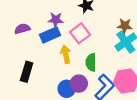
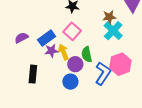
purple star: (56, 20) -> (51, 51), moved
purple circle: (79, 84) -> (75, 64), moved

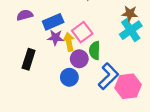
pink square: (72, 31) -> (82, 32), moved
pink hexagon: (120, 64) -> (128, 86), moved

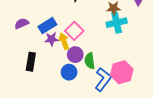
cyan cross: (131, 30) -> (117, 23), turned 30
green semicircle: (95, 51) -> (90, 61), moved
blue L-shape: (108, 76) -> (103, 79), moved

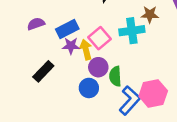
cyan cross: (117, 23) -> (132, 31), moved
black rectangle: (31, 62) -> (43, 71), turned 30

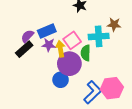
purple semicircle: (36, 24) -> (27, 36), moved, turned -32
purple circle: (98, 67) -> (69, 64), size x1.5
black rectangle: (43, 71) -> (24, 49), moved
green semicircle: (115, 76) -> (86, 53), moved

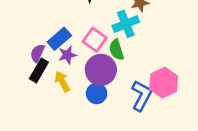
yellow arrow: (60, 49) -> (62, 81), moved

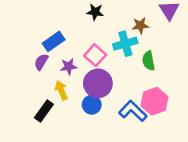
blue rectangle: (59, 39) -> (54, 41), moved
green semicircle: (116, 50) -> (148, 61), moved
black rectangle: (39, 70) -> (44, 111), moved
blue L-shape: (141, 96) -> (133, 111), turned -80

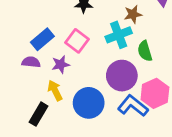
pink square: (95, 55) -> (77, 41), moved
purple semicircle: (41, 62) -> (31, 62), turned 70
purple circle: (98, 83) -> (122, 76), moved
blue circle: (92, 105) -> (89, 103), size x1.5

